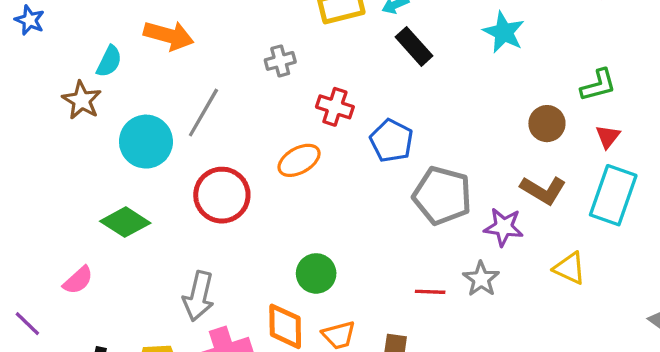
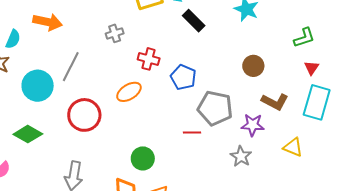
brown circle: (547, 124) -> (253, 66), moved
red line: (430, 292) -> (192, 133), moved

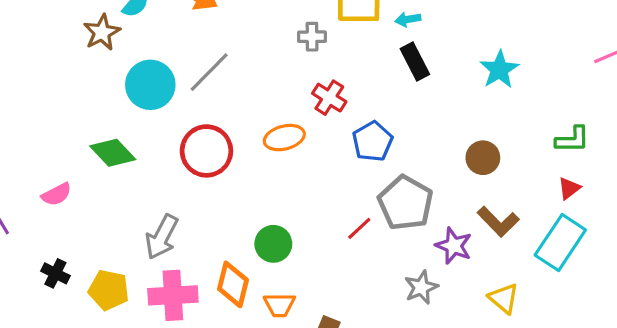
gray cross: (115, 33) -> (312, 37), moved
red line: (192, 133) -> (359, 228), turned -60

